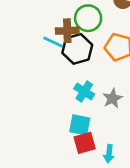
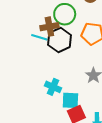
cyan cross: (84, 91) -> (53, 87), moved

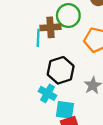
cyan line: (39, 37) -> (38, 38), turned 70
black hexagon: (60, 40) -> (61, 70), moved

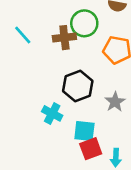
cyan line: (38, 38) -> (23, 35), moved, turned -42
cyan cross: (48, 93) -> (52, 113), moved

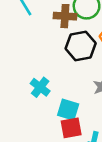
black hexagon: (78, 86) -> (81, 46), moved

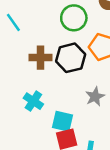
brown cross: (65, 16) -> (41, 58), moved

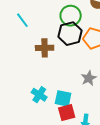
black hexagon: (71, 58) -> (70, 34), moved
cyan cross: (33, 101) -> (39, 95), moved

